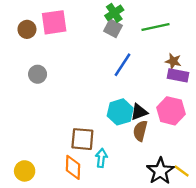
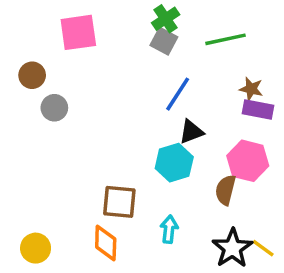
brown circle: (27, 29) -> (32, 75), moved
black triangle: (139, 112) -> (191, 132), moved
brown semicircle: (140, 131) -> (225, 190), moved
cyan arrow: (101, 158) -> (169, 229), moved

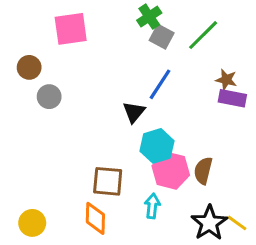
green line: (225, 39) -> (203, 35), turned -33
gray square: (164, 41) -> (162, 37), moved
black triangle: (191, 132) -> (134, 112), moved, turned -30
pink hexagon: (248, 161) -> (171, 171), moved

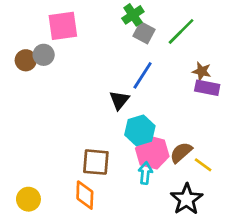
gray circle: (49, 97) -> (44, 55), moved
brown semicircle: (203, 171) -> (181, 152), turned 35
cyan arrow: (152, 206) -> (145, 173), moved
yellow line: (237, 223) -> (203, 165), moved

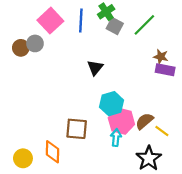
pink square: (63, 26) -> (50, 21), turned -35
blue line: (143, 75) -> (81, 21), moved, turned -30
black triangle: (119, 100) -> (95, 68), moved
orange diamond: (85, 195) -> (52, 152), moved

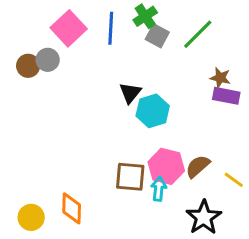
cyan hexagon: (112, 104) -> (153, 111), moved
brown square: (77, 129) -> (130, 177), moved
yellow line: (162, 131) -> (234, 180), moved

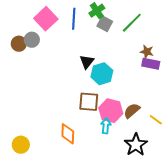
brown square: (130, 177) -> (89, 102), moved
orange diamond: (72, 208) -> (68, 134), moved

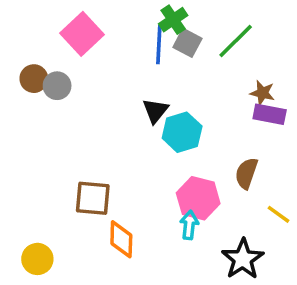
blue line: (74, 19) -> (159, 45), moved
gray circle: (32, 40) -> (57, 86), moved
brown square: (89, 102) -> (93, 198), moved
brown semicircle: (132, 111) -> (246, 173), moved, turned -30

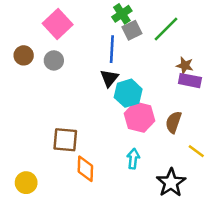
gray square: (187, 43) -> (132, 30), turned 36
blue line: (159, 45) -> (112, 49), moved
gray circle: (57, 86) -> (54, 60), moved
pink hexagon: (198, 198) -> (140, 117), moved

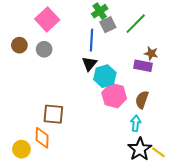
purple rectangle: (190, 81) -> (143, 66), moved
yellow line: (196, 151) -> (158, 152), moved
cyan arrow: (133, 159) -> (136, 123), moved
orange diamond: (85, 169) -> (42, 138), moved

